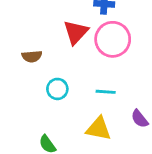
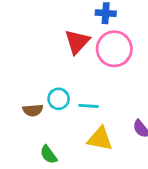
brown semicircle: (32, 56) -> (33, 110), moved
cyan line: (106, 92) -> (89, 106), moved

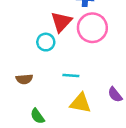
cyan circle: (59, 99) -> (46, 42), moved

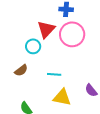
brown semicircle: (24, 79) -> (21, 70), moved, turned -32

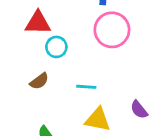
red triangle: (46, 29) -> (38, 23), moved, turned 48

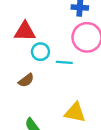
cyan line: (86, 87) -> (64, 62), moved

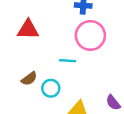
cyan circle: (40, 52) -> (51, 88), moved

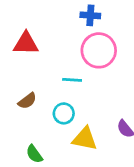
cyan circle: (51, 88) -> (64, 113), moved

